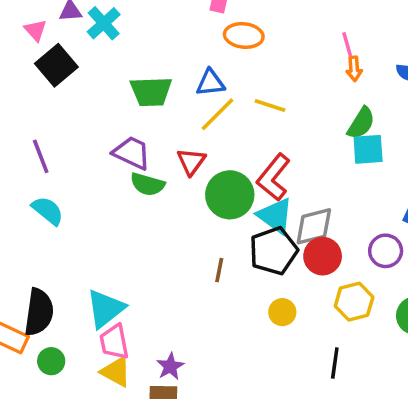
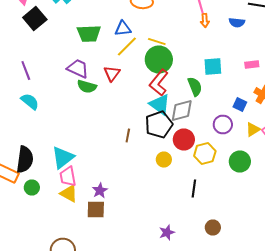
green semicircle: (361, 123) -> (195, 86), moved, turned -54
green circle: (230, 195) -> (159, 60), moved
red circle: (323, 256) -> (184, 140), moved

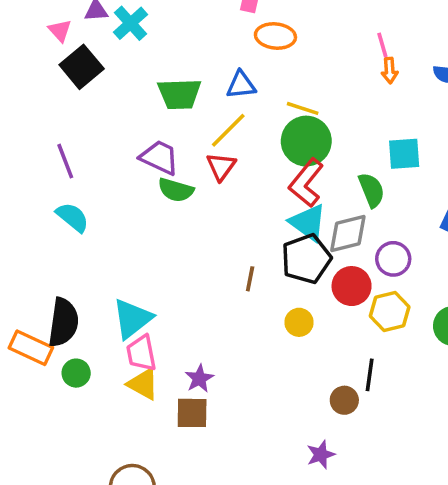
yellow line: (127, 46) -> (228, 130), moved
purple circle: (223, 124) -> (393, 259), moved
yellow circle: (164, 160) -> (299, 322), moved
brown circle: (213, 228) -> (344, 400), moved

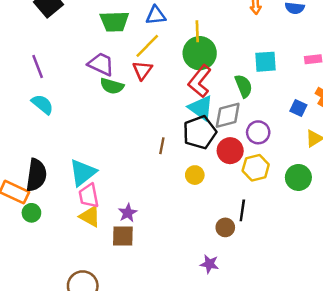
yellow line: (303, 108) -> (197, 31), turned 70
green circle: (76, 373) -> (31, 213), moved
purple star: (321, 455) -> (209, 264), turned 30

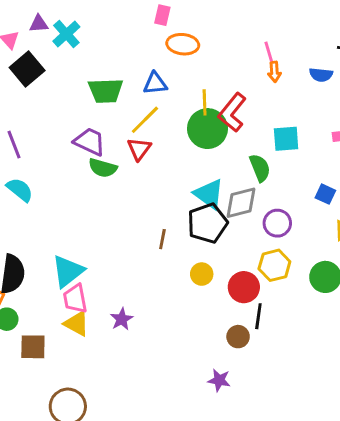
red L-shape: (200, 81) -> (232, 113), moved
red circle: (230, 151) -> (244, 287), moved
brown square: (123, 236) -> (33, 347), moved

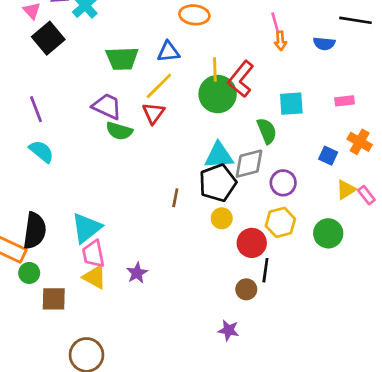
cyan triangle: (209, 194) -> (219, 156), turned -40
yellow circle: (202, 274) -> (222, 218), moved

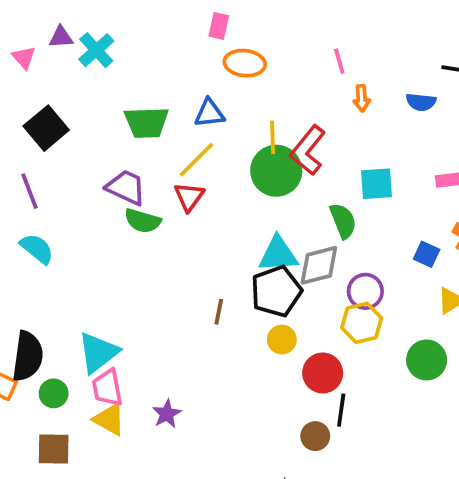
pink line: (275, 22) -> (339, 61), moved
black square: (48, 38) -> (46, 128), moved
yellow hexagon: (280, 222) -> (362, 323), moved
green circle: (29, 273) -> (54, 393), moved

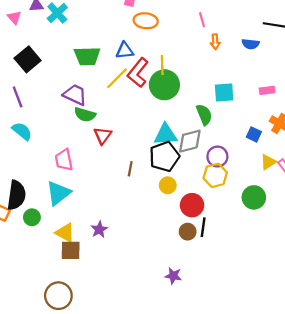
red L-shape: (308, 150) -> (138, 73), moved
red triangle: (189, 197) -> (103, 136), moved
pink trapezoid: (107, 388) -> (64, 160), moved
brown circle: (315, 436) -> (188, 232), moved
brown square: (54, 449) -> (71, 250), moved

